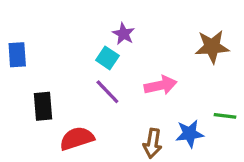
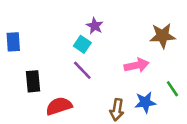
pink arrow: (161, 85) -> (137, 65), moved
green line: (225, 116) -> (172, 89), turned 49

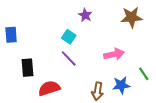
purple star: (95, 26) -> (85, 15), moved
brown star: (163, 36) -> (131, 17), moved

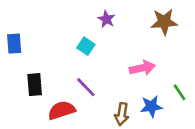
purple line: (69, 58) -> (86, 87), moved

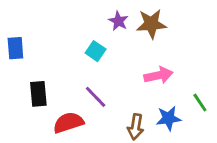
brown star: (164, 22) -> (151, 24), moved

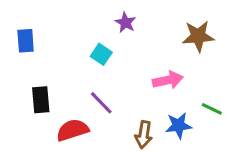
brown star: (151, 24) -> (198, 36), moved
blue rectangle: (15, 48) -> (26, 41), moved
green line: (200, 103) -> (212, 109), turned -30

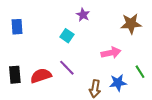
black rectangle: (41, 100) -> (15, 75), moved
green line: (212, 109) -> (140, 72), turned 32
red semicircle: (73, 130) -> (41, 76), moved

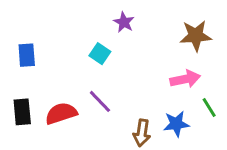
blue rectangle: (17, 27) -> (27, 55), moved
pink arrow: (111, 53) -> (185, 79), moved

